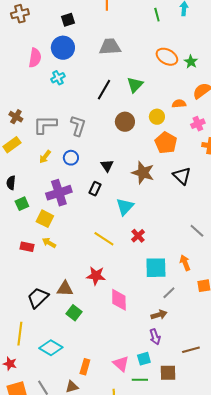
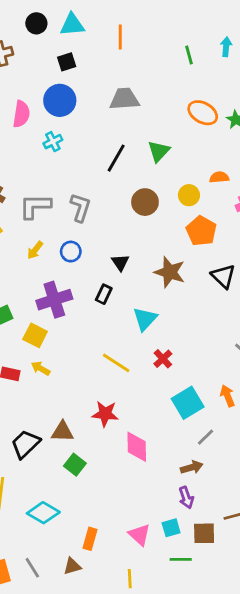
cyan square: (156, 268) -> (188, 403), turned -30
brown square: (168, 373) -> (204, 533), moved
green line: (140, 380) -> (181, 559), moved

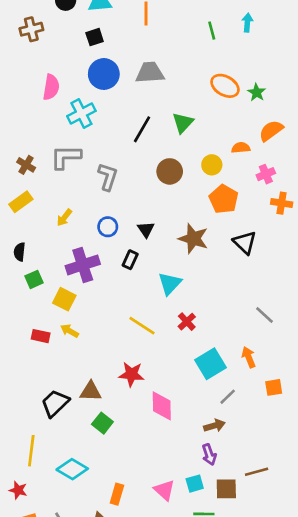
blue circle: (60, 100) -> (104, 74), moved
cyan cross: (53, 142) -> (81, 114), size x1.5
gray L-shape: (35, 206) -> (66, 157), moved
blue circle: (71, 252) -> (108, 227), moved

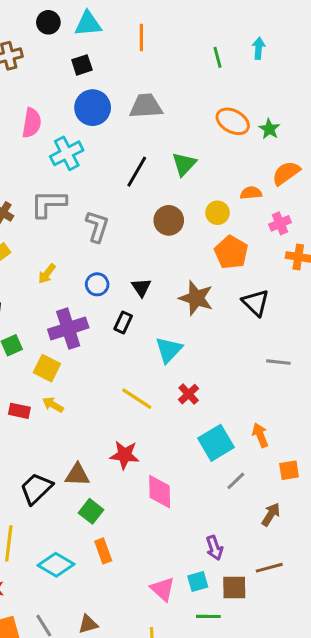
gray line: (264, 315) -> (278, 362), moved, turned -36
brown arrow: (214, 426) -> (271, 514), moved, turned -42
orange rectangle: (117, 494) -> (103, 551), moved, turned -36

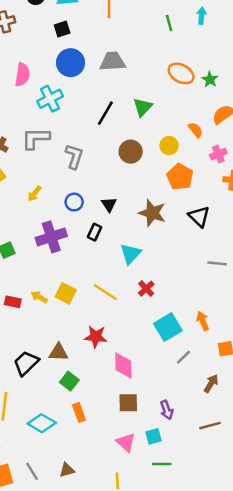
orange semicircle: (251, 193) -> (195, 130), turned 56
yellow square: (47, 368) -> (66, 293), moved
brown square: (234, 588) -> (128, 403), moved

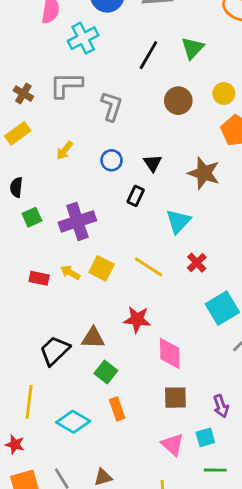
purple cross: (51, 237) -> (77, 221), moved

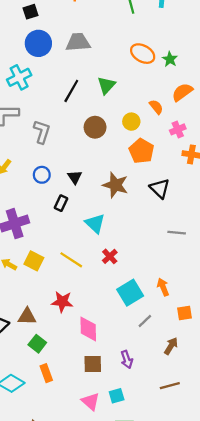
cyan triangle: (178, 221) -> (95, 224), turned -30
purple arrow: (221, 406) -> (127, 360), moved

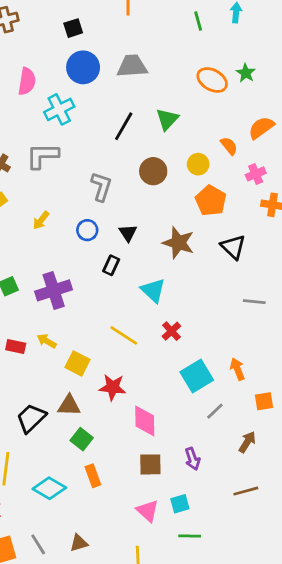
green star: (170, 59) -> (246, 73), moved
gray L-shape: (42, 132) -> (101, 187), moved
yellow square: (34, 261) -> (77, 363), moved

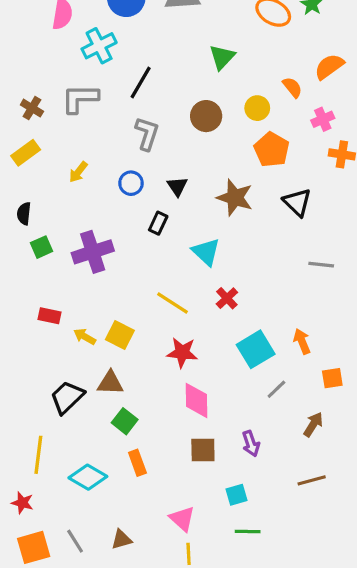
black line: (124, 126) -> (141, 83), moved
yellow arrow: (47, 341) -> (85, 337), moved
red star: (113, 387) -> (182, 353), moved
pink triangle: (148, 511) -> (182, 519), moved

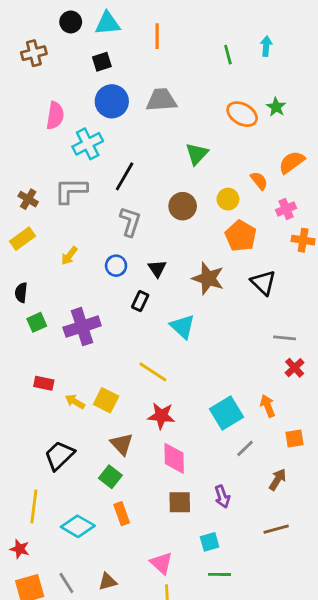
red cross: (227, 298) -> (295, 368), moved
brown triangle: (110, 383) -> (122, 444), moved, turned 45

